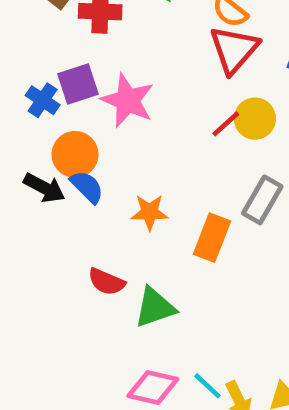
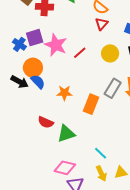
red triangle: (234, 50) -> (102, 24), size x0.6
red line: (226, 124) -> (80, 53), moved
cyan line: (207, 386) -> (101, 153), moved

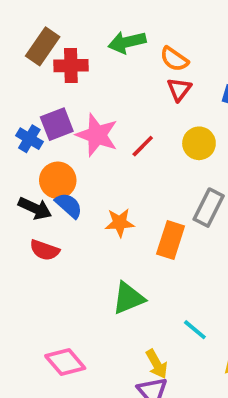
red semicircle: (46, 122) -> (45, 250), moved
pink diamond: (65, 168) -> (65, 362), moved, turned 40
yellow arrow: (101, 174) -> (157, 364), moved

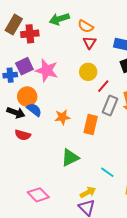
blue cross: (29, 139) -> (10, 75), turned -32
yellow circle: (199, 143) -> (88, 72), moved
red line: (143, 146) -> (103, 86), moved
yellow arrow: (157, 364) -> (88, 192), turned -84

